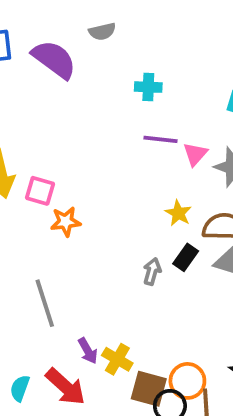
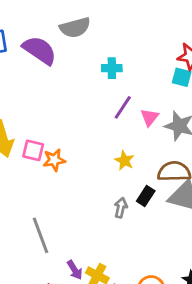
gray semicircle: (102, 32) -> (75, 28), size x1.5
purple line: (161, 139) -> (123, 107), turned -60
yellow star: (178, 213) -> (124, 161), moved
orange star: (66, 222) -> (54, 160), moved

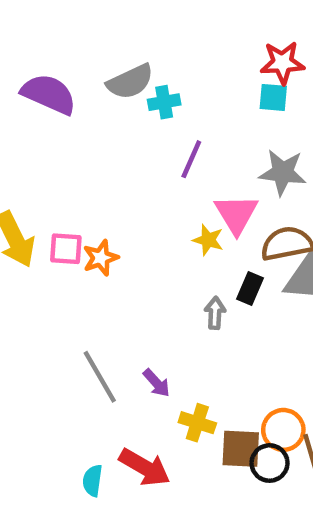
gray semicircle: (75, 28) -> (130, 82), moved
pink triangle: (150, 117) -> (236, 214), moved, size x1.5
purple arrow: (75, 270) -> (157, 383), moved

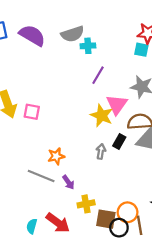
yellow star: (208, 240) -> (102, 115), size x1.5
orange star: (101, 258) -> (56, 156), moved
gray line: (100, 377) -> (41, 176), turned -44
yellow cross: (197, 423) -> (86, 204), turned -35

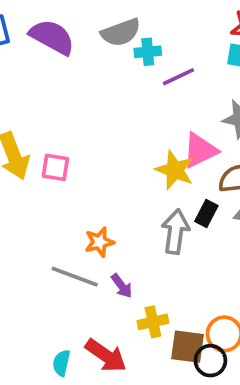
purple line: (98, 75) -> (179, 77), moved, turned 36
pink triangle: (117, 104) -> (200, 150), turned 30
gray arrow: (101, 151) -> (175, 232), size x1.6

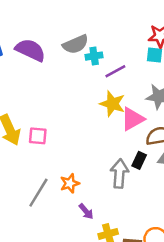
yellow star: (175, 170) -> (112, 104), moved
gray line: (75, 277) -> (38, 193), moved, turned -76

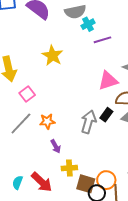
cyan cross: (94, 56) -> (88, 24), turned -32
yellow star: (112, 104) -> (52, 56), moved
pink square: (38, 136) -> (27, 94), moved, turned 35

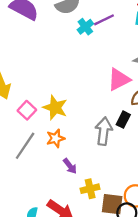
cyan cross: (88, 24) -> (85, 27), moved
purple line: (102, 40) -> (104, 20), moved
yellow star: (52, 56) -> (55, 108), moved

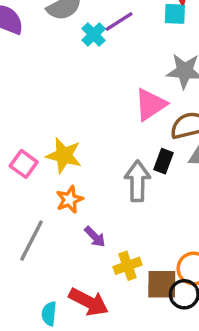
gray line: (25, 146) -> (31, 241), moved

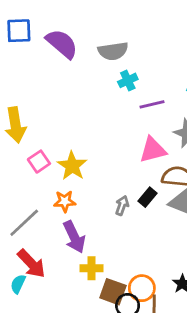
purple line: (119, 22) -> (152, 104), moved
gray arrow: (137, 181) -> (122, 205), size x0.6
purple arrow: (95, 237) -> (74, 237), size x1.6
red arrow: (89, 302) -> (31, 264), moved

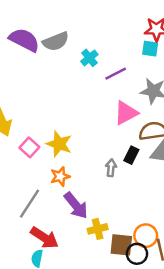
gray semicircle: (113, 51) -> (56, 41), moved

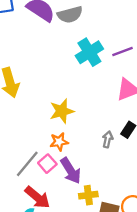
cyan cross: (89, 58) -> (89, 52), moved, size x1.6
yellow star: (59, 144) -> (62, 111), turned 30
pink square: (29, 147) -> (47, 164), moved

